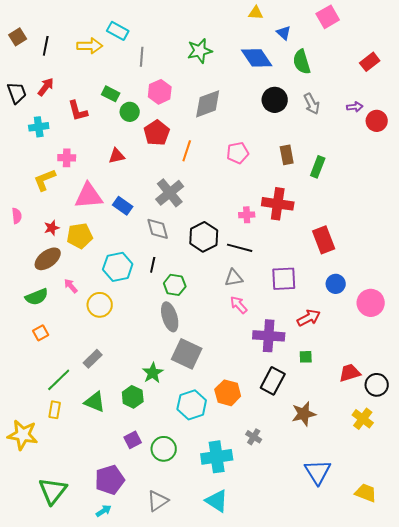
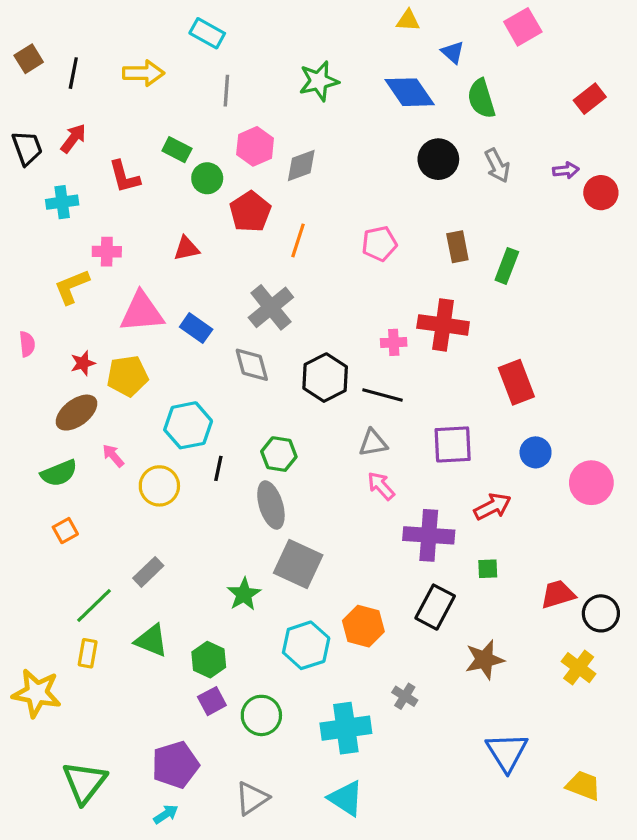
cyan rectangle: (118, 31) -> (207, 33), moved
gray diamond: (208, 104) -> (301, 166), moved, size x0.7
black line: (153, 265) -> (218, 468), moved
green hexagon: (133, 397) -> (209, 660), moved

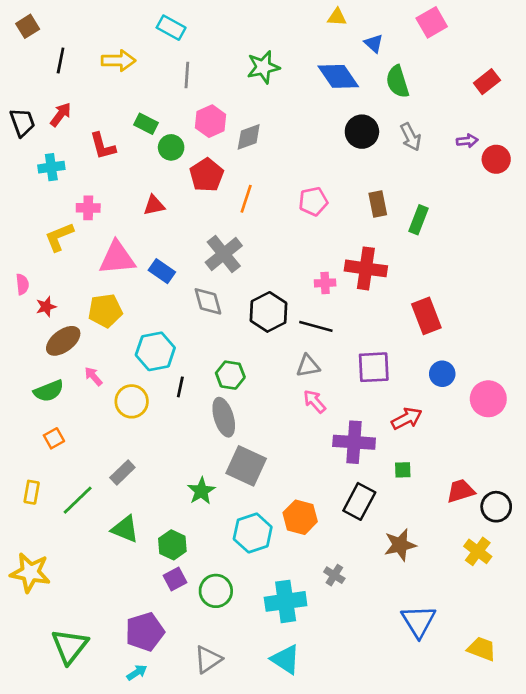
brown square: (29, 59) -> (28, 26), moved
red star: (83, 363) -> (46, 307), moved
yellow rectangle: (88, 653) -> (32, 492), moved

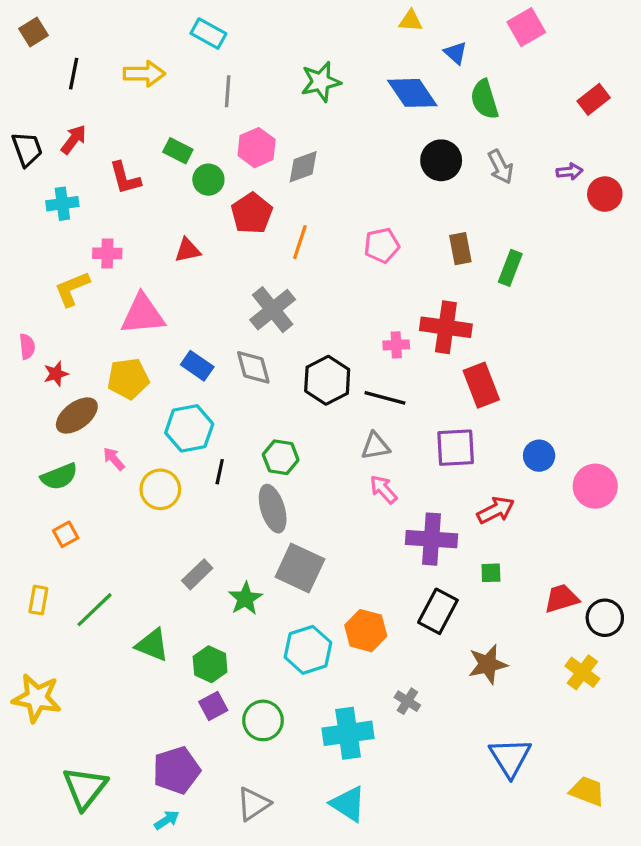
blue rectangle: (162, 271) -> (197, 366), moved
red rectangle: (426, 316) -> (481, 385), moved
gray rectangle: (122, 472) -> (197, 574), moved

